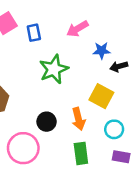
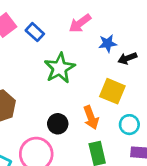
blue rectangle: (34, 33) -> (35, 32), turned -30

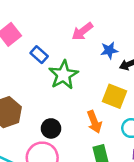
blue rectangle: (35, 32) -> (39, 55), moved
black circle: (58, 124) -> (51, 128), moved

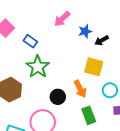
green star: (63, 75) -> (38, 67), moved
black circle: (51, 128) -> (58, 97), moved

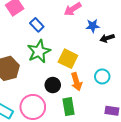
yellow square: (94, 67) -> (68, 59), moved
cyan circle: (110, 90) -> (102, 76), moved
green rectangle: (89, 115) -> (68, 107), moved

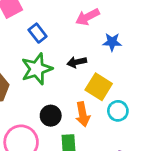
black arrow: (107, 38) -> (77, 62), moved
yellow square: (68, 59) -> (99, 87), moved

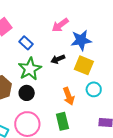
blue star: (112, 42) -> (81, 40), size x1.5
yellow square: (99, 87) -> (84, 65), moved
black circle: (51, 116) -> (27, 93), moved

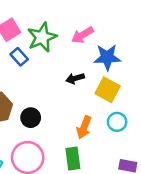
blue rectangle: (26, 43) -> (19, 57), moved
green star: (30, 69) -> (42, 37), moved
orange arrow: (69, 96) -> (84, 127), turned 36

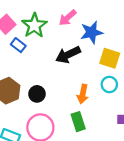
black arrow: (75, 78) -> (68, 55), size x1.6
yellow square: (108, 90) -> (110, 58), moved

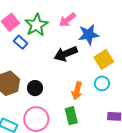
yellow square: (110, 58) -> (104, 59), turned 36

